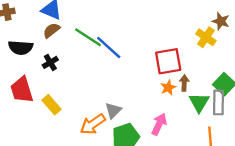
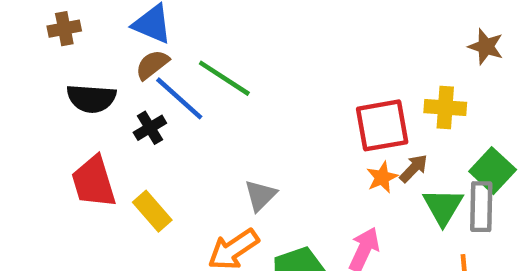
yellow cross: (206, 37) -> (445, 107), moved, turned -30
blue line: (109, 48) -> (179, 98), moved
brown arrow: (184, 83) -> (414, 168), turned 42
gray triangle: (113, 110) -> (260, 195), moved

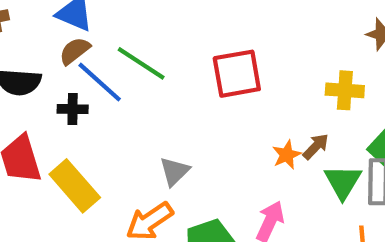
red square: (382, 125) -> (237, 74), moved
black cross: (150, 128) -> (73, 109), turned 32
yellow rectangle: (152, 211) -> (75, 186), size x1.4

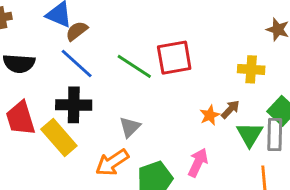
brown semicircle: (75, 51) -> (77, 31), moved
green line: (141, 63) -> (134, 66), moved
black cross: (73, 109) -> (74, 105), moved, size x1.6

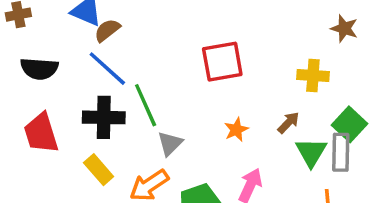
green line: (134, 66) -> (146, 105), moved, turned 33
orange star: (210, 115) -> (236, 130), moved
yellow rectangle: (59, 137) -> (99, 170), moved, size x0.7

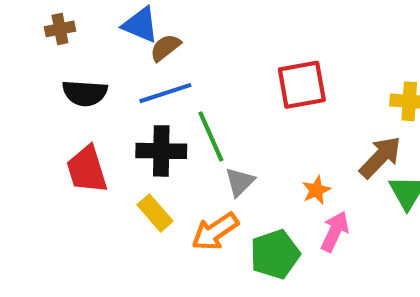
blue line: (107, 69) -> (165, 93), turned -60
brown arrow: (289, 123) -> (380, 157), size x1.6
orange star: (236, 130) -> (316, 190), moved

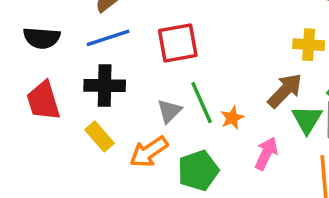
red square: (302, 85) -> (178, 43), moved
green line: (211, 136) -> (202, 103), moved
pink arrow: (335, 232) -> (266, 154), moved

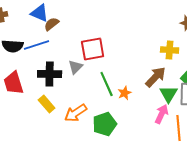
blue line: (108, 38) -> (37, 45), moved
gray triangle: (169, 111) -> (76, 67), moved
pink arrow: (266, 154) -> (162, 114), moved

